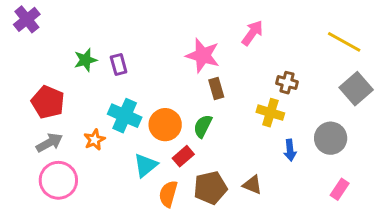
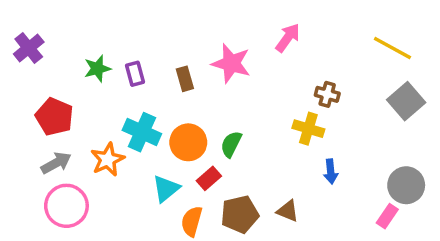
purple cross: (27, 19) -> (29, 48), moved
brown rectangle: (216, 89) -> (185, 79), moved
gray circle: (331, 138) -> (406, 185), moved
orange star: (94, 140) -> (108, 159), size x1.4

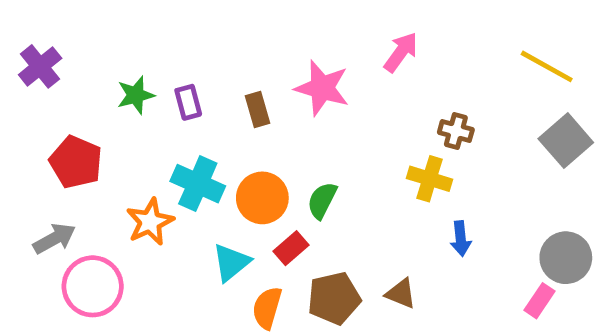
gray arrow: (56, 163) -> (54, 239), moved

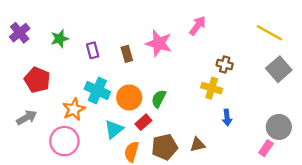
green star: (136, 95) -> (60, 39), moved
pink circle: (93, 286) -> (64, 141), moved
brown triangle: (401, 294) -> (198, 145), turned -35

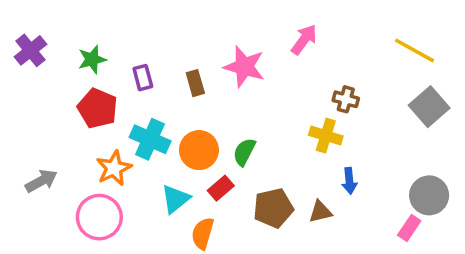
red pentagon: (37, 80) -> (98, 108), moved
brown triangle: (198, 145) -> (320, 212), moved
brown pentagon: (165, 147) -> (273, 208), moved

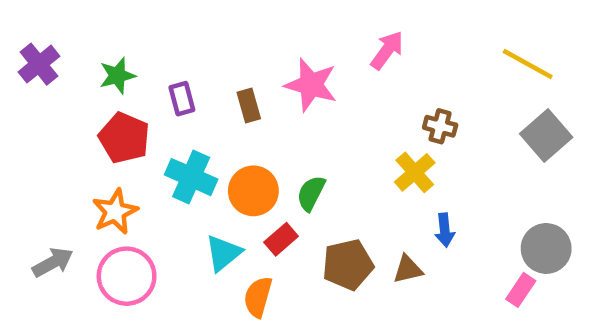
yellow cross: (326, 136) -> (415, 172), turned 32
orange star: (114, 168) -> (115, 212), moved
gray arrow: (41, 181) -> (53, 262), moved

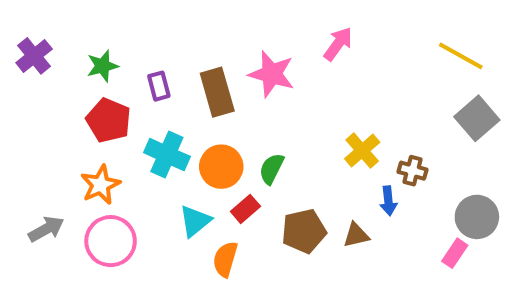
brown rectangle: (249, 106) -> (217, 92), size x1.6
brown cross: (440, 126) -> (412, 171), moved

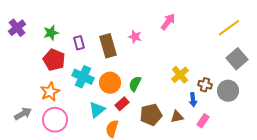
yellow line: (461, 56) -> (229, 28), turned -65
pink star: (272, 74) -> (135, 37), size x0.6
gray circle: (477, 217) -> (228, 91), moved
pink rectangle: (455, 253) -> (203, 121), moved

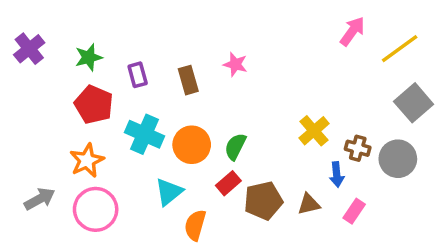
pink arrow: (168, 22) -> (352, 31), moved
brown rectangle: (108, 46) -> (188, 80), size x0.7
red rectangle: (122, 104) -> (228, 183), moved

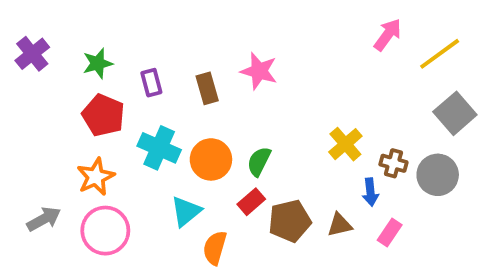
pink star: (235, 64) -> (259, 71), size x1.4

